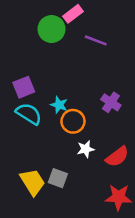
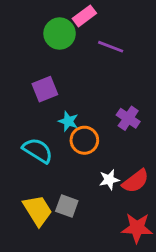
purple square: (24, 87) -> (45, 89), moved
cyan semicircle: (29, 114) -> (38, 150), moved
white star: (86, 149) -> (109, 180), moved

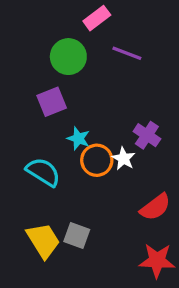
green circle: (60, 34) -> (68, 57), moved
white star: (109, 180) -> (124, 159), moved, turned -30

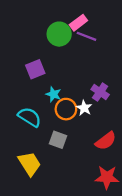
pink rectangle: (97, 18) -> (78, 23), moved
green circle: (68, 57) -> (59, 34), moved
gray square: (77, 236) -> (58, 140), moved

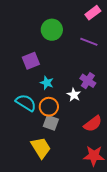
pink rectangle: (78, 23) -> (93, 13), moved
purple line: (86, 36) -> (89, 42), moved
orange circle: (66, 109) -> (49, 107), moved
yellow trapezoid: (30, 164) -> (41, 148), moved

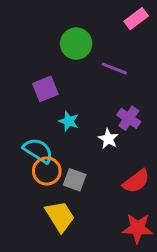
purple line: (89, 42) -> (114, 68), moved
orange circle: (49, 107) -> (47, 171), moved

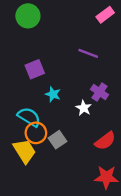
green circle: (76, 44) -> (28, 16), moved
gray square: (75, 180) -> (57, 140), turned 36
yellow trapezoid: (60, 216) -> (25, 151), moved

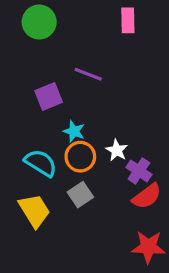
pink rectangle: (105, 15) -> (128, 20), moved, turned -54
purple line: (88, 53) -> (88, 74), moved
purple cross: (100, 92) -> (139, 171), moved
orange circle: (36, 133) -> (80, 157), moved

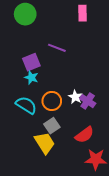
cyan star: (74, 131) -> (31, 77), moved
purple cross: (139, 171) -> (88, 101), moved
red semicircle: (147, 196) -> (85, 135), moved
yellow trapezoid: (34, 210) -> (45, 143), moved

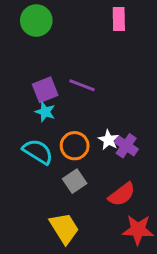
purple line: (57, 48) -> (82, 85), moved
yellow trapezoid: (45, 143) -> (64, 228), moved

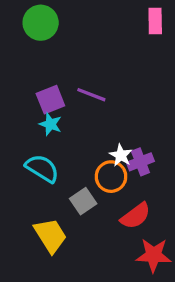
pink rectangle: (119, 19) -> (155, 21), moved
orange circle: (75, 146) -> (111, 177), moved
purple cross: (126, 146) -> (140, 162), turned 35
yellow trapezoid: (64, 228) -> (50, 235), moved

